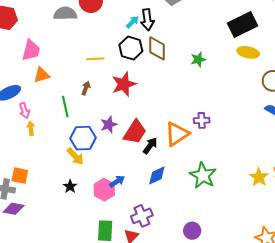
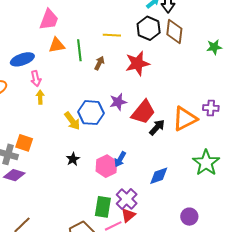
green line: (65, 107) -> (79, 50), moved
yellow arrow: (75, 156) -> (72, 121), moved
blue diamond: (157, 175) -> (159, 176), moved
blue arrow: (117, 181) -> (120, 159), turned 147
purple cross: (142, 216) -> (127, 199), moved, turned -30

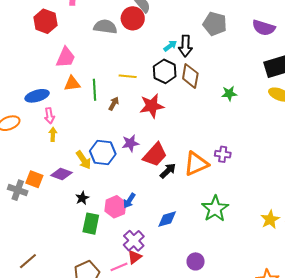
purple diamond: (14, 175) -> (61, 174), moved
green rectangle: (103, 207) -> (91, 224), moved

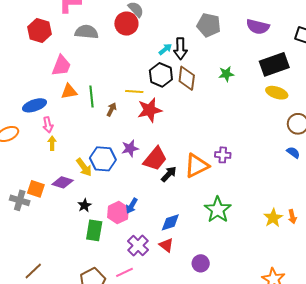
gray semicircle: (105, 27) -> (87, 32), moved
yellow line: (128, 76) -> (134, 92), moved
green star: (229, 94) -> (226, 74), moved
red triangle: (135, 257) -> (166, 245), moved, turned -42

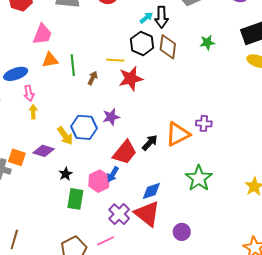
red trapezoid: (155, 159) -> (125, 152), moved
red triangle: (166, 245) -> (147, 214), size x1.8
brown line: (33, 271) -> (14, 239), turned -30

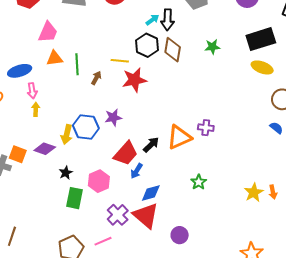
yellow arrow: (65, 136) -> (67, 135), turned 48
blue arrow: (113, 174) -> (137, 171), moved
green star: (199, 178) -> (199, 182), size x0.6

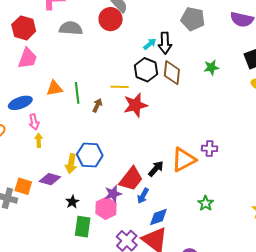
pink trapezoid: (48, 32) -> (27, 58), moved
purple star: (113, 117) -> (113, 194), moved

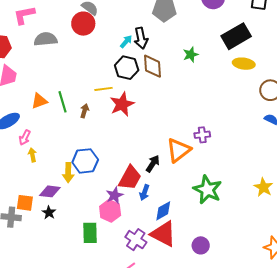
pink arrow: (34, 122) -> (25, 138), turned 49
black star: (72, 202) -> (49, 213), moved
green star: (206, 203) -> (207, 190), size x1.8

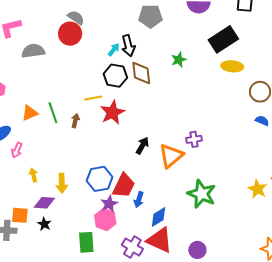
yellow arrow: (32, 155) -> (33, 175), moved
blue hexagon: (85, 161) -> (100, 179), moved
black arrow: (153, 164) -> (142, 146), moved

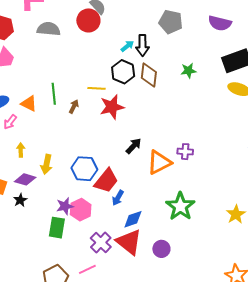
orange triangle: (30, 113) -> (29, 104), moved, turned 36
purple star: (109, 204) -> (65, 206), moved
purple circle: (197, 250) -> (161, 249), moved

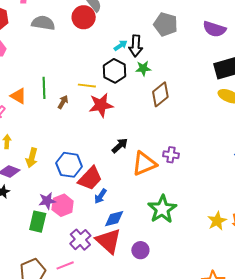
green star: (188, 71) -> (143, 68), moved
brown diamond: (149, 75) -> (160, 94), moved, turned 40

